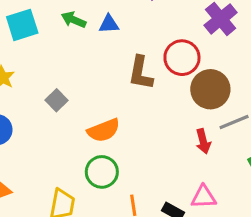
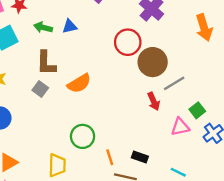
brown L-shape: (141, 73) -> (46, 63), moved
orange semicircle: (104, 130) -> (79, 83), moved
pink triangle: (203, 197) -> (180, 127), moved

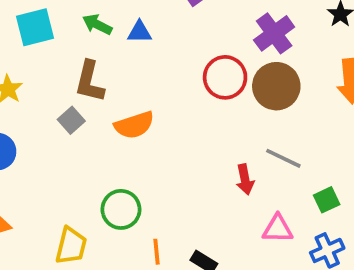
brown circle: (153, 62) -> (276, 86), moved
gray line: (174, 83) -> (283, 158), turned 45
green square: (197, 110) -> (327, 200), moved

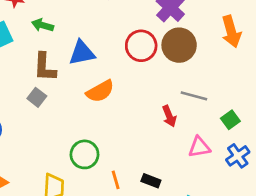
blue triangle: (139, 32) -> (82, 53), moved, size x1.5
orange semicircle: (134, 125) -> (100, 91), moved

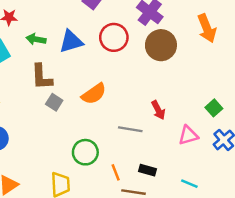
red circle: (141, 46) -> (114, 37), moved
blue triangle: (82, 53) -> (71, 41), moved
gray line: (194, 96) -> (130, 129), moved
gray square: (37, 97) -> (54, 102), moved

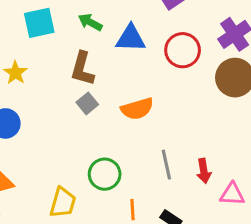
red arrow: (158, 110) -> (204, 171), moved
gray line: (130, 129) -> (166, 165), turned 50

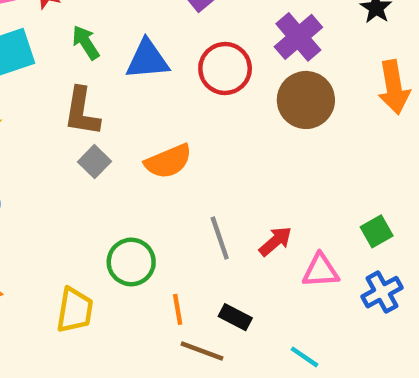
green arrow: (90, 22) -> (86, 43), turned 35
red arrow: (204, 171) -> (275, 241), turned -115

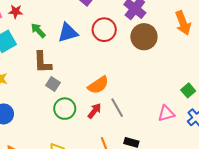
orange semicircle: (168, 161) -> (98, 85), moved
red arrow: (275, 241) -> (94, 111), moved
green circle: (131, 262) -> (65, 109), moved

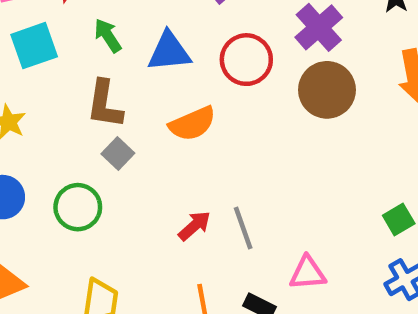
orange semicircle: (98, 85) -> (192, 124), moved
green circle: (65, 109) -> (78, 207), moved
pink triangle: (166, 113) -> (308, 273), moved

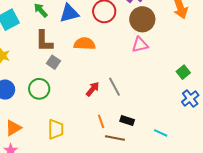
orange semicircle: (192, 124) -> (85, 44), turned -145
pink triangle: (308, 273) -> (140, 45), moved

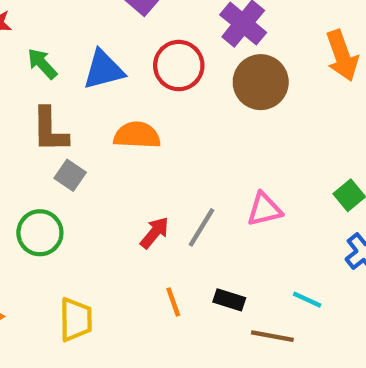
pink triangle: (140, 45) -> (264, 209), moved
gray line: (114, 87) -> (202, 227), turned 60
cyan line: (161, 133) -> (307, 300), moved
brown line: (115, 138) -> (272, 336), moved

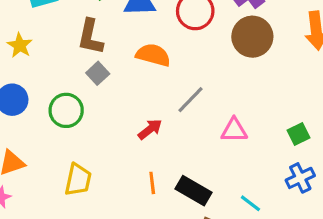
gray line: (202, 227) -> (190, 100), moved
black rectangle: (229, 300) -> (194, 191), size x1.5

